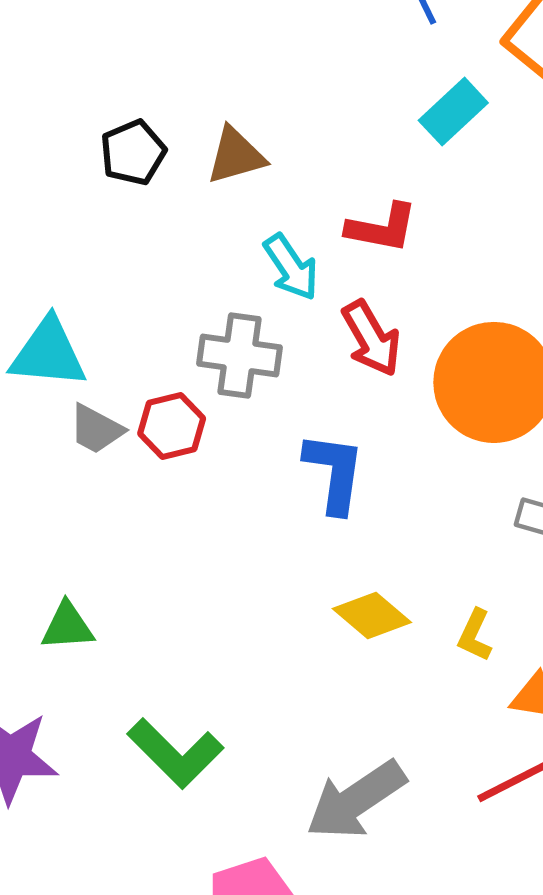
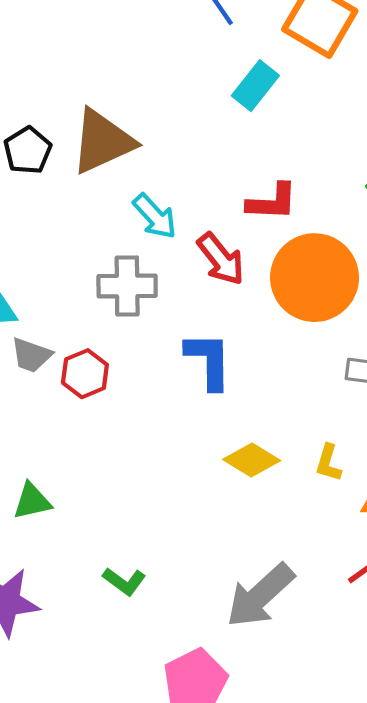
brown triangle: (236, 156) -> (103, 141), size x1.5
red L-shape: (382, 228) -> (272, 202), moved
red hexagon: (172, 426) -> (85, 374), moved
green L-shape: (175, 753) -> (124, 581), size x0.6

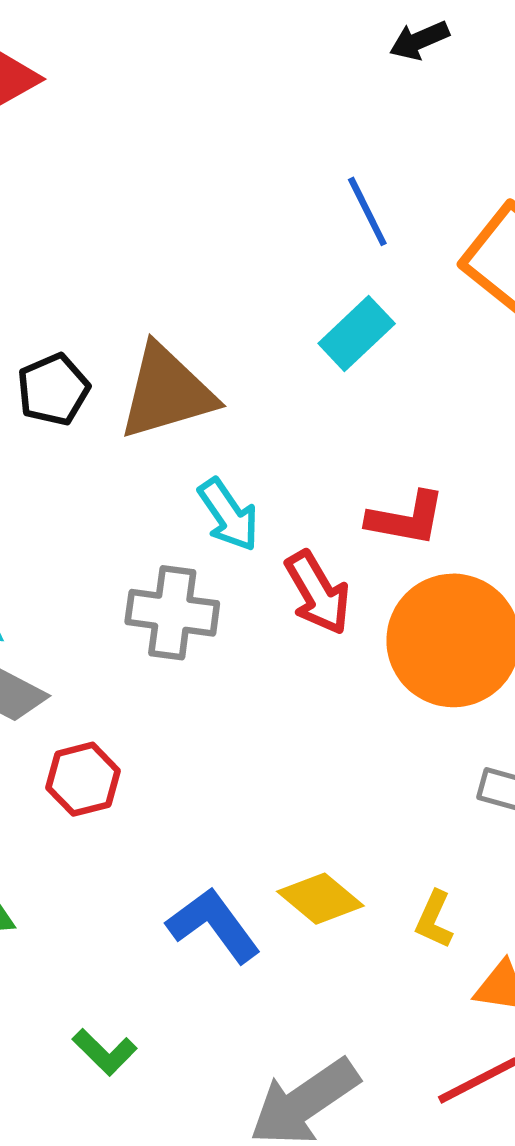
cyan rectangle: (255, 86) -> (357, 333), moved
blue L-shape: (209, 360) -> (214, 925), moved, turned -44
red hexagon: (85, 374) -> (83, 779), moved

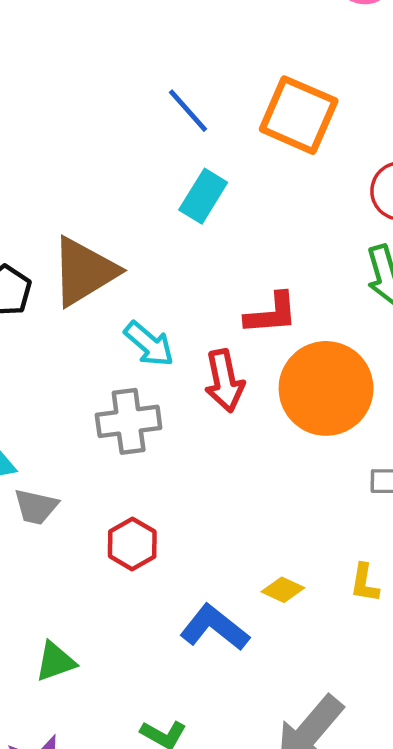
red arrow: (318, 593) -> (224, 381), turned 34
red hexagon: (83, 779) -> (132, 544), moved
yellow diamond: (320, 899) -> (283, 590), size x0.7

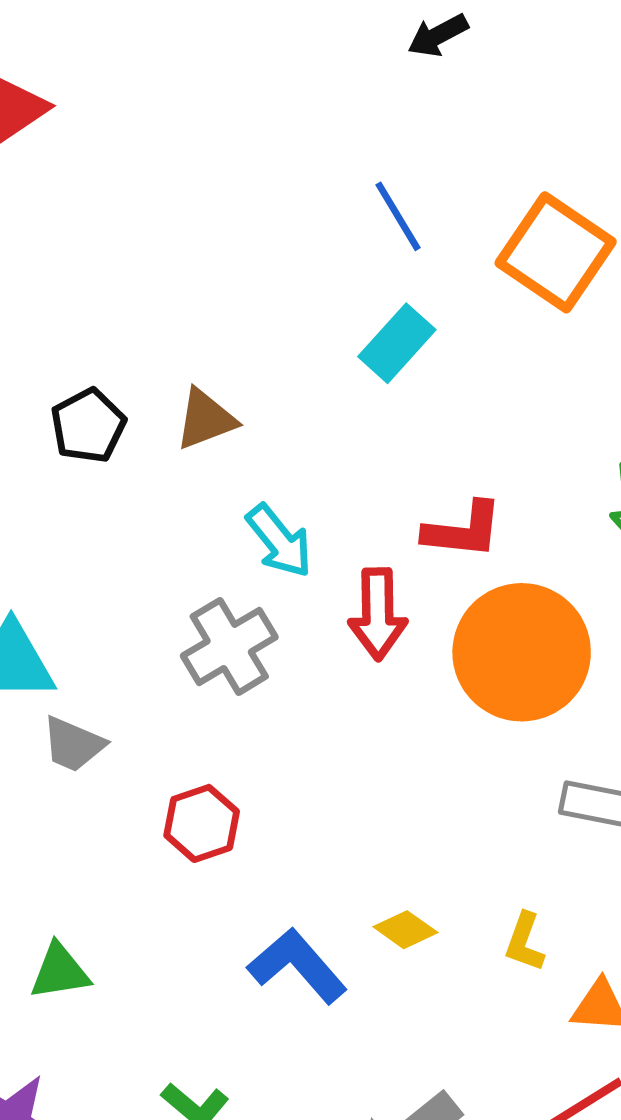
brown triangle: (84, 271) -> (206, 419), size x0.6
gray cross: (129, 421) -> (229, 646), turned -34

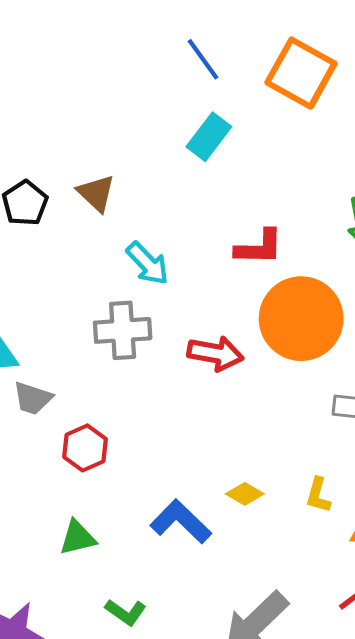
brown triangle: (206, 419) -> (96, 193), turned -51
red arrow: (378, 614) -> (215, 353), moved, turned -74
gray cross: (229, 646) -> (123, 330), turned 32
red hexagon: (202, 823) -> (85, 448), moved
green triangle: (60, 972) -> (77, 538), moved

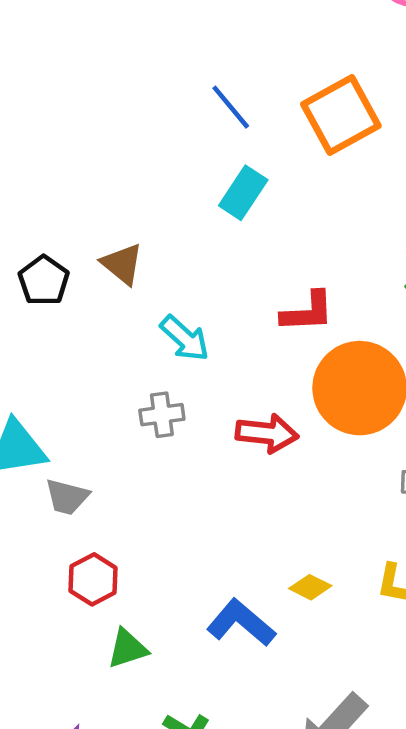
orange square: (301, 73) -> (341, 115), turned 36
gray cross: (123, 330) -> (162, 415), size x0.7
red hexagon: (85, 448) -> (93, 579), moved

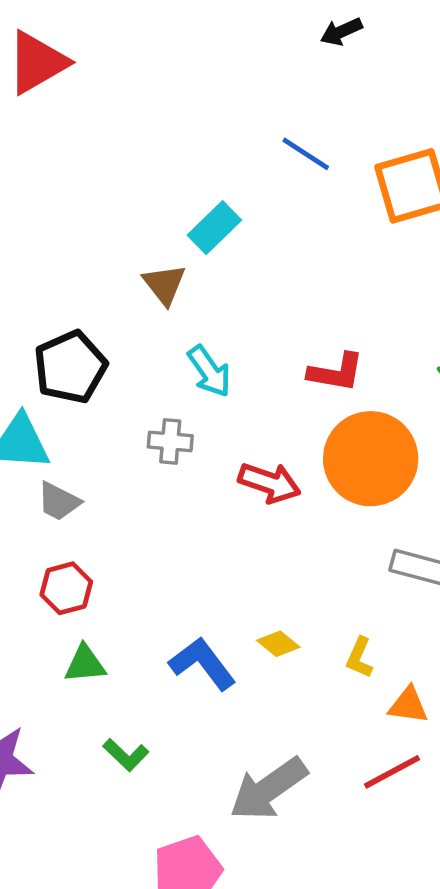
blue line: (231, 107) -> (306, 154), turned -30
cyan rectangle: (243, 193) -> (214, 228), moved
black pentagon: (44, 281) -> (70, 367), moved, size x1.4

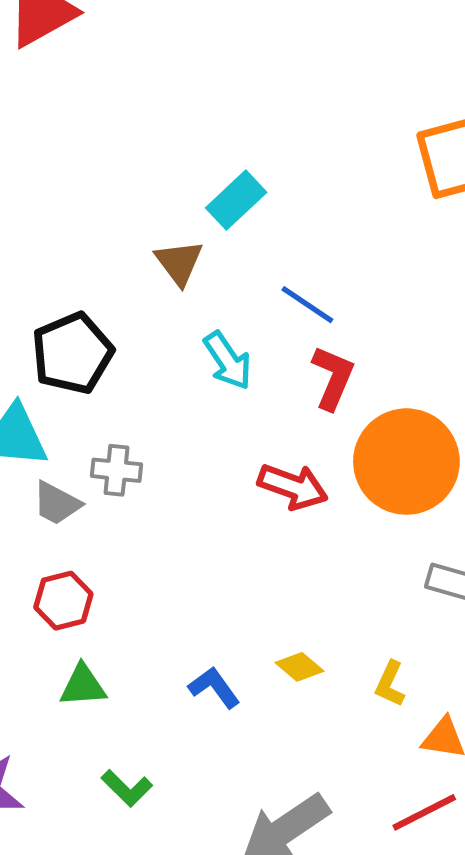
blue line: (306, 154) -> (307, 305), moved
red L-shape: (336, 372) -> (333, 378), moved, turned -78
gray cross: (170, 441) -> (116, 470), moved
blue L-shape: (202, 664) -> (214, 687), size x0.7

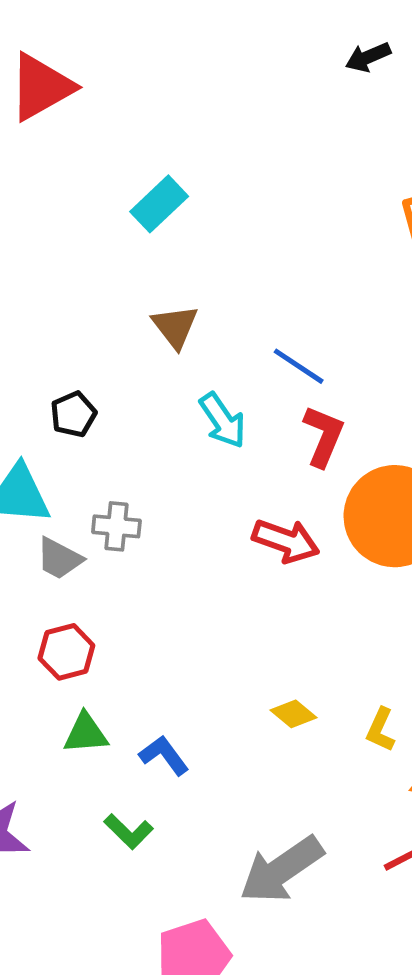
cyan rectangle: (236, 200) -> (159, 204), moved
black pentagon: (72, 353) -> (73, 414), size x0.6
blue L-shape: (214, 687) -> (164, 755), moved

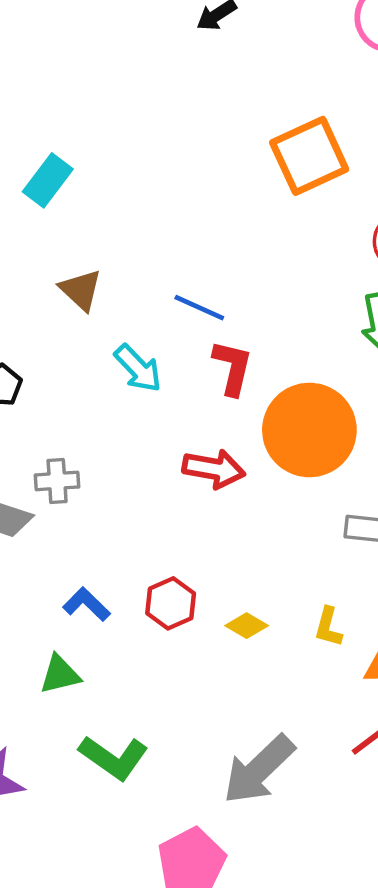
red hexagon: (66, 652) -> (171, 603), moved
blue L-shape: (164, 755) -> (87, 604), moved
green L-shape: (129, 831) -> (114, 758), size x1.5

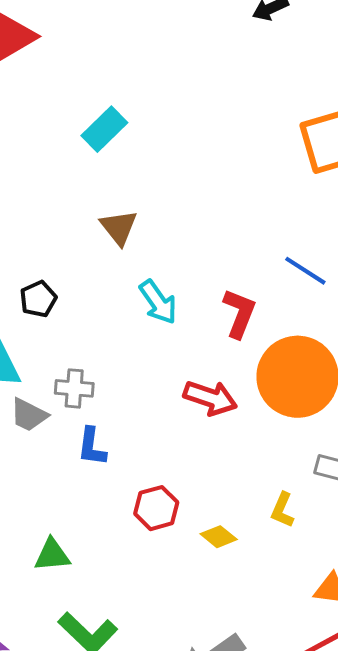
blue line: (199, 308) -> (305, 271), moved
blue L-shape: (87, 604) -> (92, 447), moved, turned -135
yellow L-shape: (328, 627) -> (282, 510), moved

